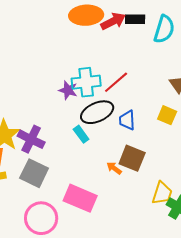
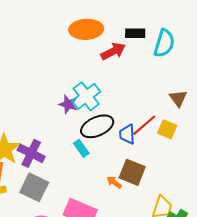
red arrow: (113, 21) -> (113, 51), moved
cyan cross: (86, 82) -> (86, 96), turned -32
red line: (116, 82) -> (144, 125), moved

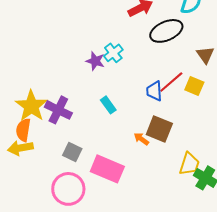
cyan cross: (86, 96) -> (113, 53), size x0.7
black ellipse: (97, 126) -> (166, 31), moved
gray square: (34, 187) -> (72, 152), moved, size x0.7

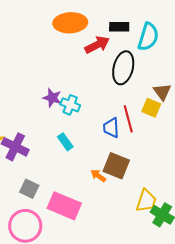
black ellipse: (166, 31) -> (123, 68), turned -52
cyan cross: (113, 53) -> (70, 105), moved, turned -30
red line: (171, 82) -> (128, 119), turned -64
yellow square: (194, 86) -> (151, 108), moved

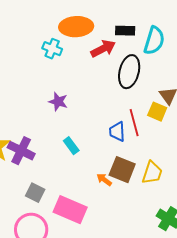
cyan cross: (70, 105) -> (52, 49), moved
yellow trapezoid: (146, 201) -> (152, 173), moved

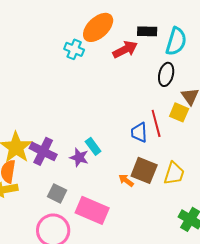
orange ellipse: (76, 27) -> (98, 27), turned -40
black ellipse: (129, 72) -> (166, 74), moved, size x0.7
purple star: (58, 102) -> (79, 157), moved

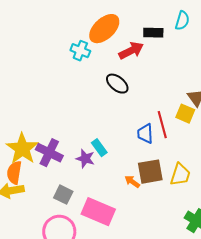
cyan semicircle: (176, 41) -> (182, 21), moved, size x0.7
black ellipse: (166, 74) -> (117, 84), moved, turned -65
brown square: (144, 170) -> (150, 172), turned -32

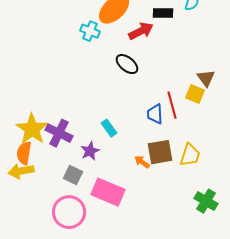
purple star: (85, 159) -> (90, 151), moved, turned 30

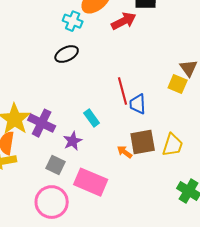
black ellipse: (127, 64) -> (67, 54), moved, turned -65
red line: (172, 105) -> (123, 91), moved

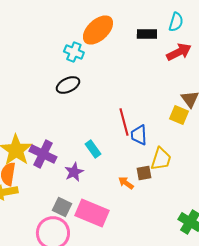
red arrow: (124, 21) -> (179, 52), moved
brown square: (143, 142) -> (144, 173), size x0.6
yellow trapezoid: (173, 145) -> (161, 159), moved
gray square: (56, 165) -> (62, 207), moved

